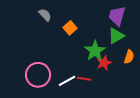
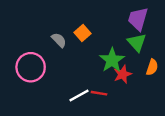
gray semicircle: (45, 15) -> (59, 40), moved
green triangle: (116, 36) -> (137, 42), turned -42
pink circle: (38, 75) -> (31, 67), moved

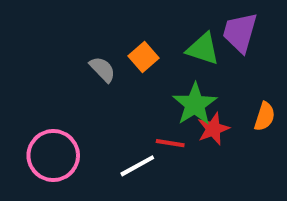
green triangle: (137, 42) -> (203, 49), moved, turned -30
pink circle: (31, 67) -> (53, 156), moved
red line: (99, 93) -> (170, 143), moved

